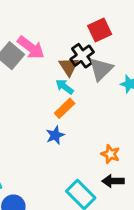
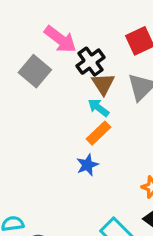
pink arrow: (31, 48) -> (60, 39), moved
black cross: (82, 56) -> (91, 62), moved

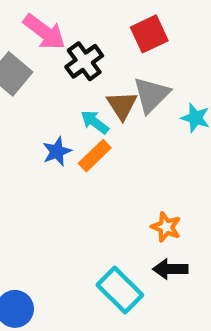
brown triangle: (103, 84) -> (122, 105), moved
blue star: (87, 165) -> (57, 151), moved

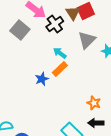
brown triangle: (122, 105) -> (73, 13), moved
blue star: (57, 151) -> (42, 79), moved

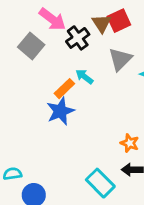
orange rectangle: (60, 69) -> (64, 89), moved
blue star: (42, 79) -> (60, 111), size x1.5

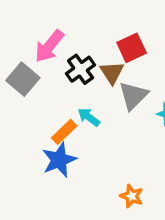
pink arrow: (52, 19) -> (49, 46), turned 92
brown triangle: (102, 23) -> (112, 73), moved
orange star: (130, 143) -> (132, 196), moved

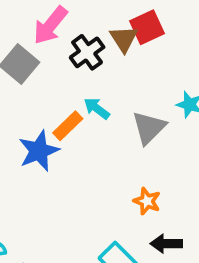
brown triangle: (112, 73) -> (124, 39), moved
gray triangle: (133, 96) -> (149, 128), moved
blue star: (59, 160) -> (39, 151), moved

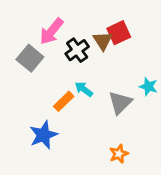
blue star: (39, 151) -> (43, 135), moved
orange star: (147, 201) -> (119, 154), turned 30

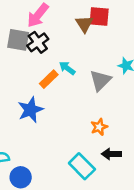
red square: (119, 33) -> (99, 17), turned 30
black cross: (77, 50) -> (38, 42), moved
gray square: (30, 58) -> (18, 40), turned -30

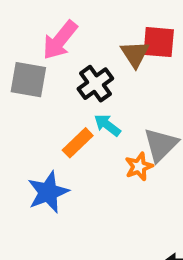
black cross: (38, 42) -> (95, 84), moved
orange star: (99, 127) -> (139, 166), moved

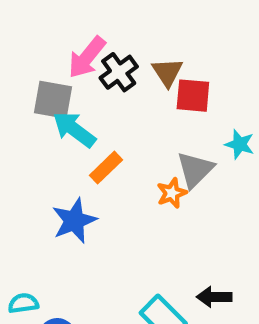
red square: (159, 42) -> (193, 96), moved
black cross: (95, 84) -> (119, 72), moved
cyan arrow: (107, 125) -> (74, 129), moved, size x1.5

